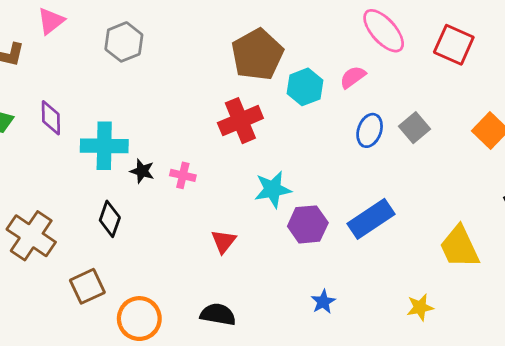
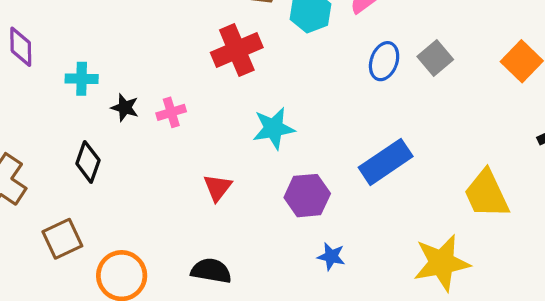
cyan cross: (104, 146) -> (82, 79), size x0.6
pink cross: (183, 175) -> (171, 112), turned -30
purple hexagon: (308, 224) -> (307, 196), moved
blue star: (323, 302) -> (331, 256), turned -30
yellow star: (420, 307) -> (442, 263), size x1.8

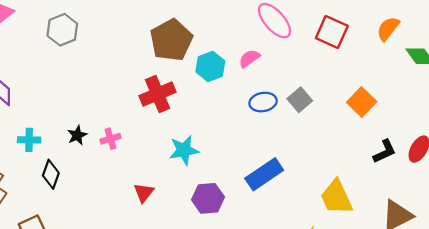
blue ellipse: (384, 61) -> (263, 102), turned 60
cyan cross: (82, 79) -> (29, 140), moved
black star: (125, 108) -> (77, 135), turned 30

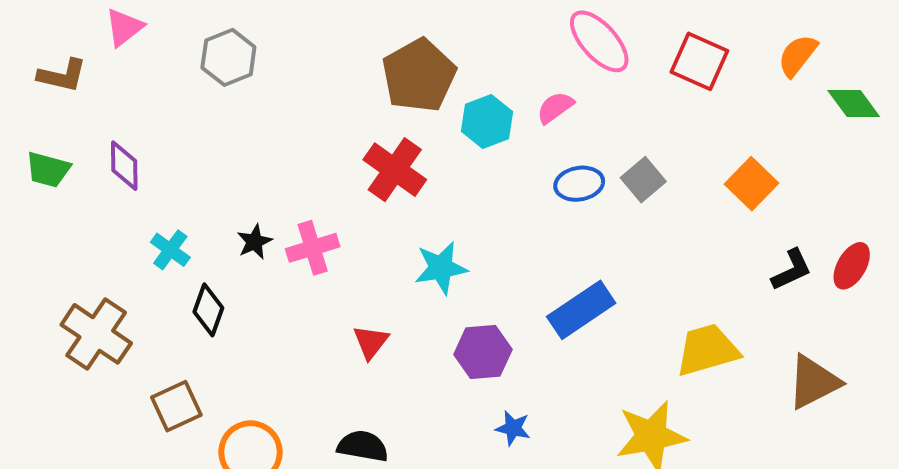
red cross: (158, 94) -> (395, 170), turned -32
pink cross: (110, 139) -> (313, 248), size x1.4
cyan cross: (29, 140) -> (170, 250), turned 35
yellow trapezoid: (336, 197) -> (707, 350), turned 99

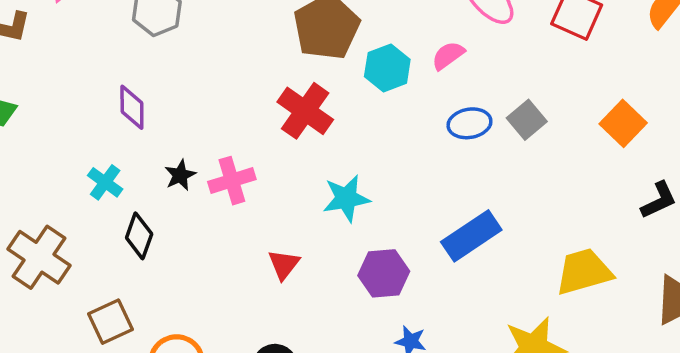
purple diamond: (124, 166) -> (132, 107), moved

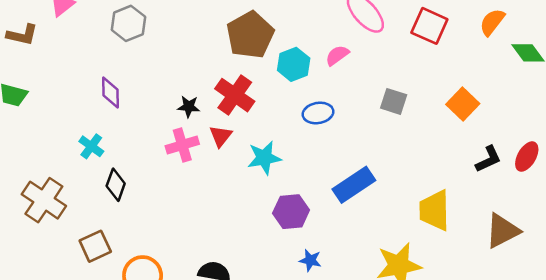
gray square: (527, 120) -> (394, 101), turned -32
blue ellipse: (469, 123) -> (318, 113), moved
black star: (180, 175) -> (189, 107), moved, turned 30
red triangle: (284, 264) -> (221, 136), moved
yellow trapezoid: (584, 272) -> (435, 210), turned -75

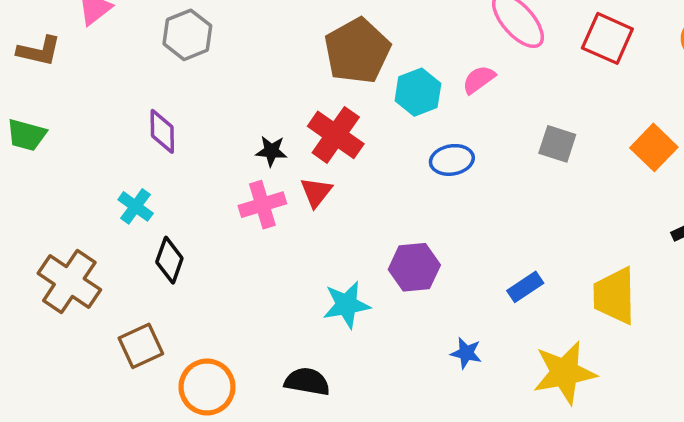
cyan star: (264, 158) -> (346, 305), moved
blue rectangle: (354, 185) -> (525, 287), moved, size x0.6
purple hexagon: (291, 212) -> (414, 267), moved
blue star: (310, 260) -> (466, 353), moved

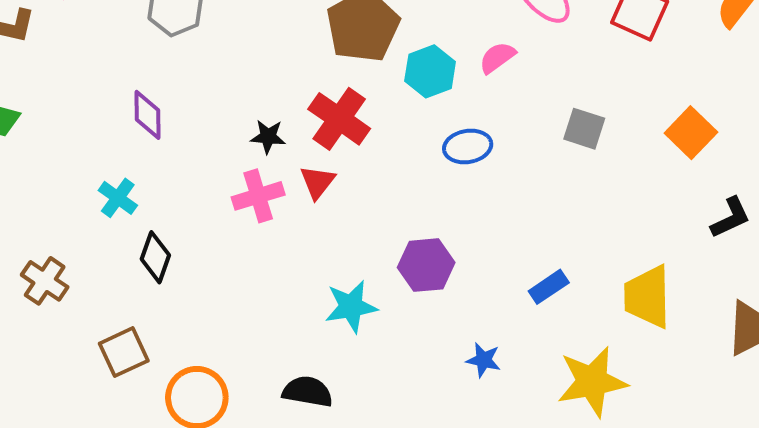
brown cross: (69, 282) -> (45, 281), size x0.7

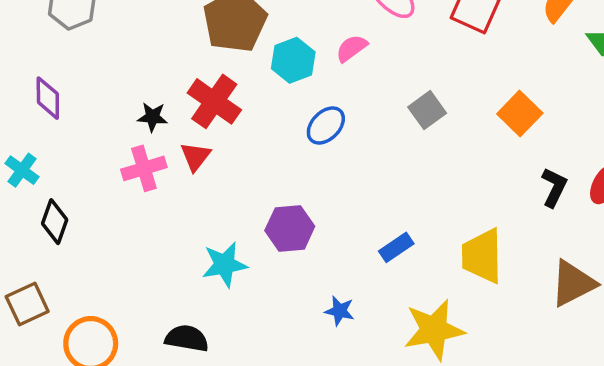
gray square: (584, 129) -> (427, 110), turned 36
blue ellipse: (468, 146) -> (326, 125), turned -36
black L-shape: (731, 218) -> (554, 187), turned -39

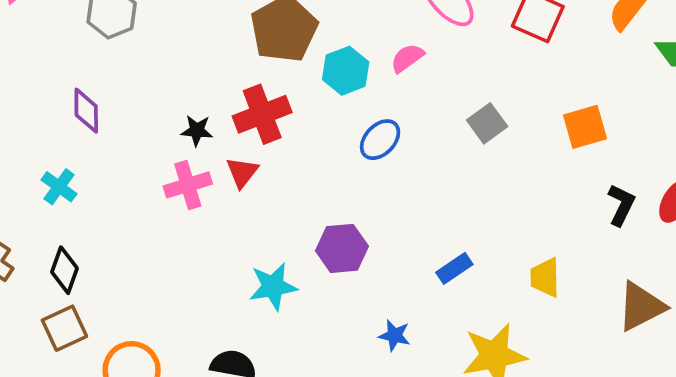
red cross: (214, 101) -> (262, 114), turned 34
orange square: (520, 113) -> (585, 127), turned 30
black diamond: (55, 222) -> (64, 270), moved
yellow trapezoid: (482, 256) -> (545, 277), size x0.7

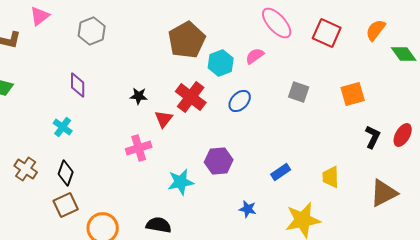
red cross: (262, 114) -> (191, 97), moved, turned -32
gray square: (487, 123) -> (299, 92), turned -35
pink cross: (188, 185) -> (139, 148), moved

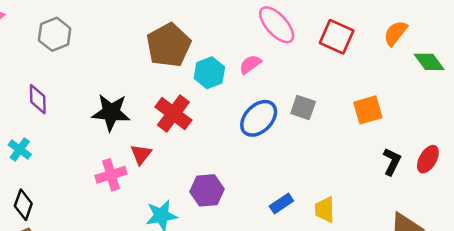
black star: (139, 96) -> (111, 112), size x1.8
blue ellipse: (240, 101) -> (259, 118), moved, size x1.4
red triangle: (164, 119) -> (141, 154), moved
yellow trapezoid: (331, 177) -> (325, 210), moved

